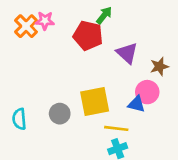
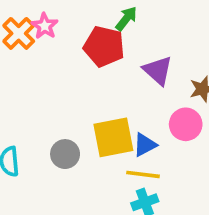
pink star: (45, 21) -> (45, 26), turned 30
blue triangle: (136, 104) -> (145, 145), moved, turned -42

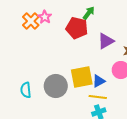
purple triangle: (158, 71) -> (106, 41), turned 48
gray circle: (65, 154) -> (56, 86), size x1.5

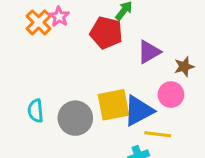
blue triangle: (99, 81) -> (139, 111), size x1.6
cyan semicircle: (26, 90) -> (36, 111), moved
yellow line: (98, 97) -> (158, 134), moved

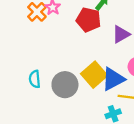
yellow square: (114, 105) -> (94, 75), turned -30

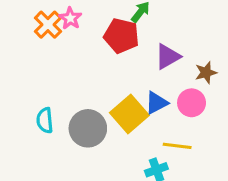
blue triangle: (113, 79) -> (156, 103), moved, size x0.7

